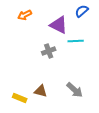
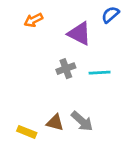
cyan line: (76, 41) -> (100, 73), moved
gray arrow: (75, 90) -> (82, 121), moved

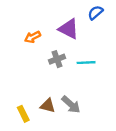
orange arrow: (33, 20) -> (33, 37), moved
yellow rectangle: (27, 132) -> (23, 114), turned 42

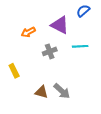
cyan line: (86, 63) -> (80, 46), moved
yellow rectangle: (23, 114) -> (14, 71), moved

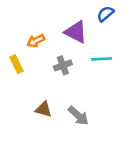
yellow rectangle: (14, 71) -> (16, 64), moved
brown triangle: (41, 92) -> (44, 109), moved

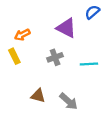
orange arrow: (36, 41) -> (22, 35), moved
cyan line: (102, 59) -> (89, 64), moved

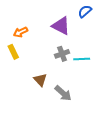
gray cross: (55, 57) -> (62, 54), moved
brown triangle: (38, 96) -> (40, 80), moved, turned 32

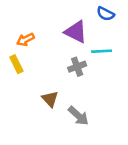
blue semicircle: (85, 11) -> (105, 14), turned -112
cyan line: (82, 59) -> (102, 51), moved

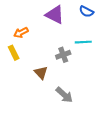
purple triangle: (76, 32) -> (55, 15), moved
brown triangle: (50, 99) -> (41, 73), moved

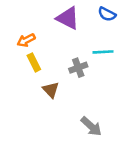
yellow rectangle: (14, 53) -> (34, 62), moved
gray arrow: (64, 95) -> (91, 126), moved

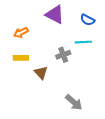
blue semicircle: (107, 14) -> (88, 20), moved
yellow rectangle: (34, 62) -> (21, 58), moved, turned -64

